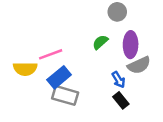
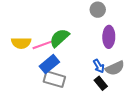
green semicircle: (100, 42) -> (59, 38), moved, size x1.5
gray semicircle: (139, 65) -> (115, 68), moved
yellow semicircle: (25, 69) -> (21, 43), moved

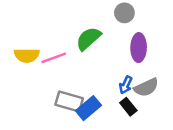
green semicircle: (59, 38) -> (88, 39), moved
blue rectangle: (49, 64) -> (88, 108), moved
blue arrow: (99, 66) -> (126, 85), turned 56

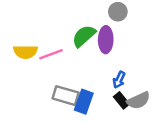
purple ellipse: (139, 48) -> (106, 40), moved
gray semicircle: (146, 87) -> (139, 100), moved
blue rectangle: (88, 108) -> (84, 102), turned -30

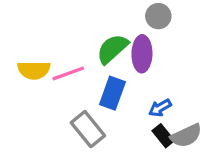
blue arrow: (119, 80) -> (160, 108), turned 35
gray rectangle: (66, 96) -> (88, 129), turned 35
blue rectangle: (84, 102) -> (112, 93), moved

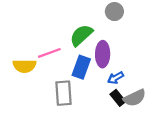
purple ellipse: (142, 54) -> (103, 54), moved
yellow semicircle: (34, 70) -> (24, 66), moved
gray rectangle: (88, 129) -> (64, 93), turned 35

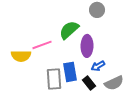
blue rectangle: (81, 67) -> (70, 72), moved, turned -30
black rectangle: (118, 98) -> (89, 83), moved

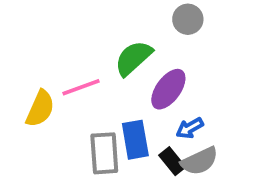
purple ellipse: (87, 46) -> (168, 89), turned 35
yellow semicircle: (21, 56) -> (40, 109), turned -66
gray semicircle: (114, 83) -> (199, 161), moved

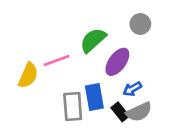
gray circle: (188, 19) -> (140, 24), moved

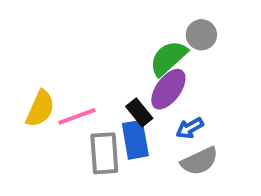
green semicircle: (93, 40) -> (168, 58), moved
pink line: (57, 60) -> (77, 116), moved
black rectangle: (120, 112) -> (139, 112), moved

